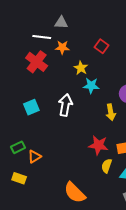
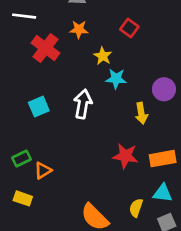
white line: (42, 37) -> (24, 16), moved
yellow semicircle: (107, 166) -> (136, 208), moved

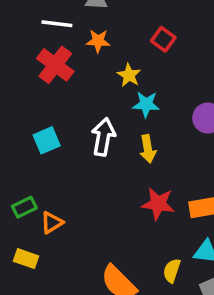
white line: (24, 16) -> (57, 24), moved
yellow arrow: (141, 113) -> (148, 149), moved

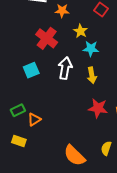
red cross: (55, 65) -> (47, 38), moved

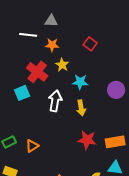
yellow star: (81, 31) -> (62, 65), moved
cyan square: (31, 70) -> (22, 93), moved
orange triangle: (34, 119) -> (32, 146), moved

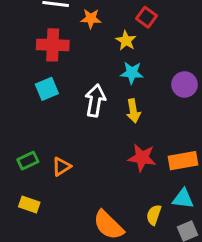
yellow star: (62, 65) -> (126, 41), moved
red cross: (37, 72) -> (53, 45), moved, turned -35

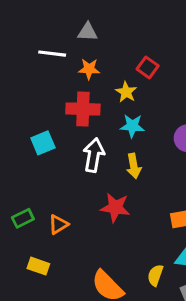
red cross: (53, 45) -> (83, 109), moved
red star: (142, 158) -> (115, 208), moved
yellow rectangle: (29, 205) -> (38, 266), moved

